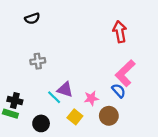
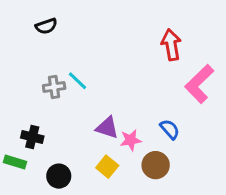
pink L-shape: (125, 73) -> (199, 84), moved
purple triangle: (65, 90) -> (107, 128), moved
cyan line: (54, 97) -> (78, 81), moved
black cross: (15, 101) -> (32, 137), moved

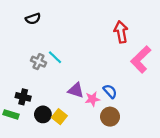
gray cross: (54, 87) -> (39, 62), turned 32
blue semicircle: (170, 129) -> (110, 91), moved
yellow square: (107, 167) -> (59, 117), moved
black circle: (59, 176) -> (43, 114), moved

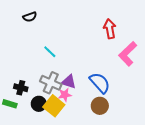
gray cross: (39, 62) -> (51, 83), moved, size x1.5
blue semicircle: (110, 91) -> (100, 83), size x1.6
pink star: (92, 99) -> (65, 95), moved
yellow square: (59, 117) -> (54, 106), size x1.5

